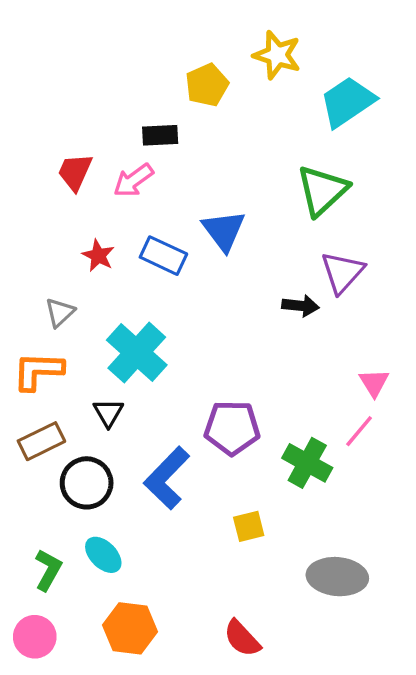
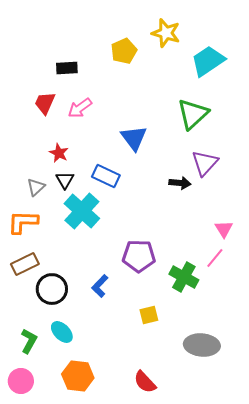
black rectangle: (160, 135) -> (67, 68), moved
blue rectangle: (163, 256) -> (106, 176), moved
black triangle: (108, 413) -> (65, 180), moved
blue L-shape: (167, 478) -> (100, 286), size x0.6

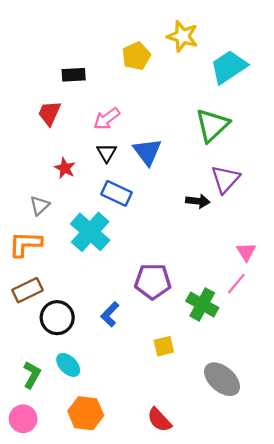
pink arrow: (80, 108) -> (107, 119), moved
black triangle: (65, 180) -> (107, 153), moved
gray ellipse: (202, 345) -> (222, 379), turned 36

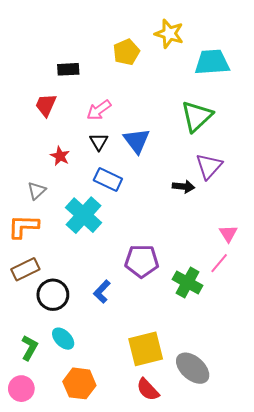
cyan trapezoid: (229, 67) -> (212, 62), turned 30
yellow square: (164, 346) -> (146, 349), moved, size x1.8
gray ellipse: (222, 379) -> (193, 368), moved

